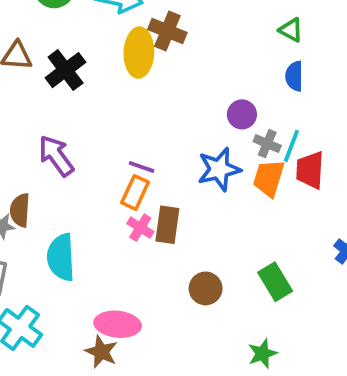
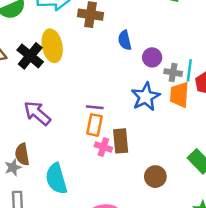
yellow ellipse: (139, 53) -> (52, 46), moved
blue semicircle: (294, 76) -> (125, 40), moved

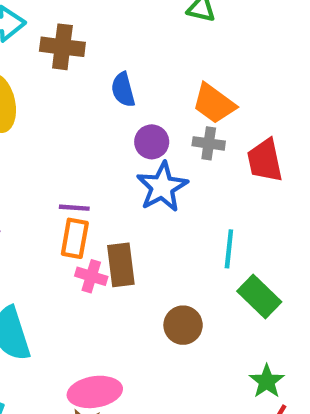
purple circle: (152, 57) -> (152, 142), moved
cyan line: (189, 70) -> (229, 249), moved
orange trapezoid: (179, 95) -> (214, 104), moved, turned -56

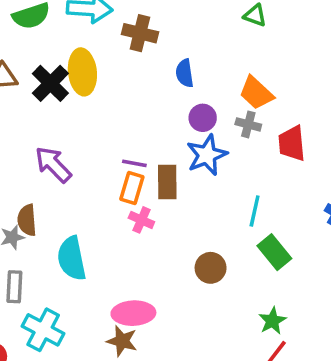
brown rectangle: (121, 265) -> (167, 182), moved

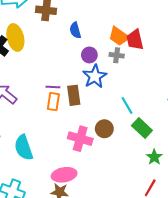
red trapezoid: (292, 143) -> (135, 40), moved
cyan line: (255, 211) -> (127, 105), turned -36
pink cross: (141, 220) -> (80, 139), moved, size x1.6
brown circle: (211, 268) -> (104, 129), moved
green star: (272, 321) -> (154, 157), moved

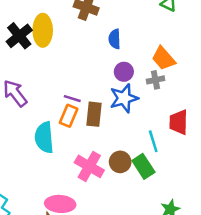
red trapezoid: (135, 40) -> (179, 122), moved
gray cross: (117, 55) -> (155, 80), turned -32
green rectangle: (142, 128) -> (143, 166), moved
cyan semicircle: (24, 148) -> (44, 138), moved

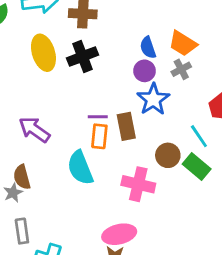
black cross: (19, 36) -> (82, 57), moved, turned 35
blue semicircle: (115, 39) -> (148, 48), moved
brown circle: (120, 162) -> (168, 155), moved

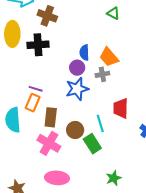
brown rectangle: (126, 126) -> (51, 117), moved
pink ellipse: (119, 234) -> (57, 178), moved

